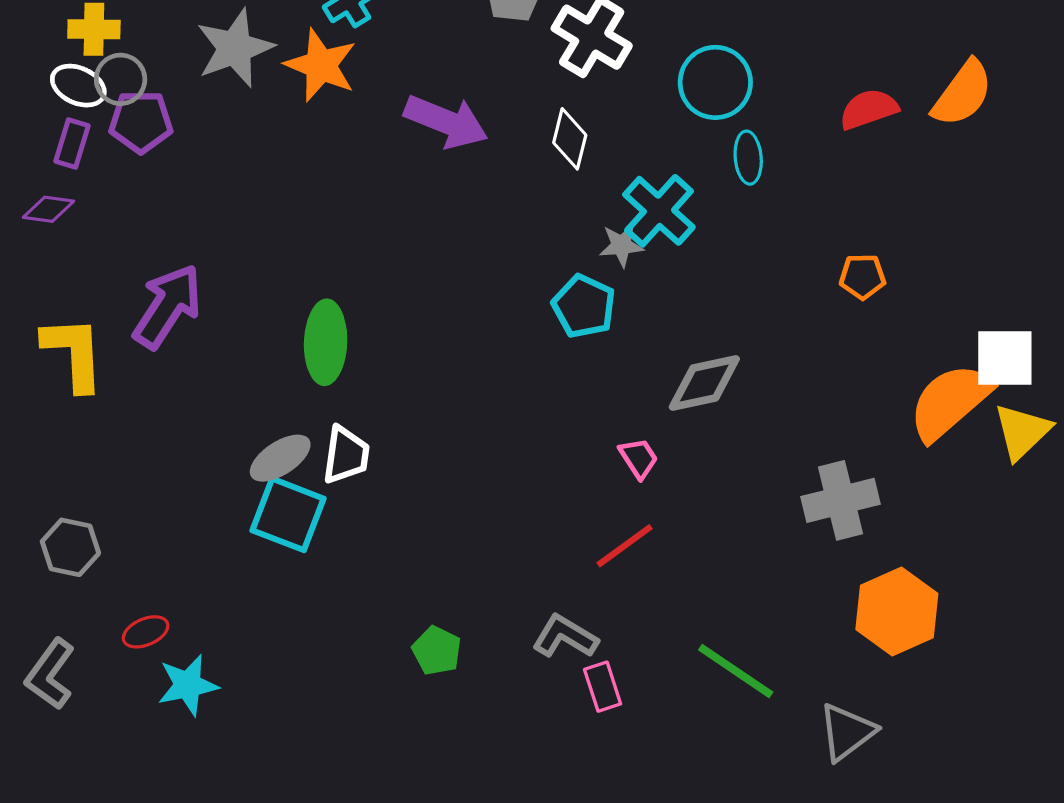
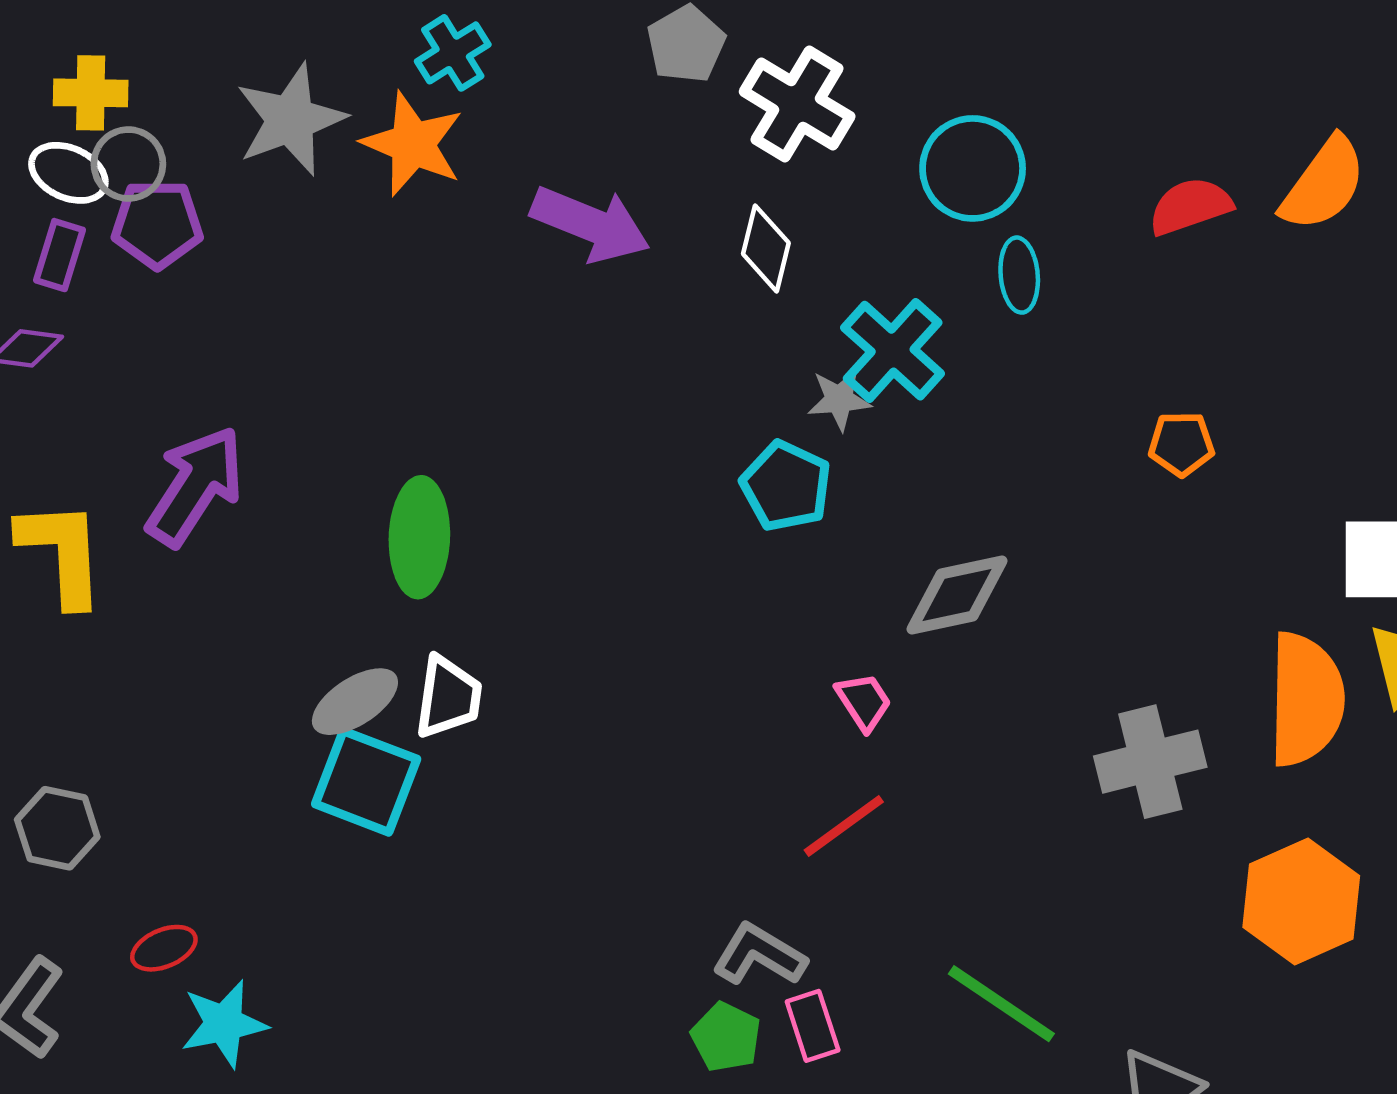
orange semicircle: (950, 402) -> (1306, 699), moved, turned 132
orange hexagon: (897, 612) -> (1301, 902), moved
green pentagon: (437, 651) -> (726, 1037), moved

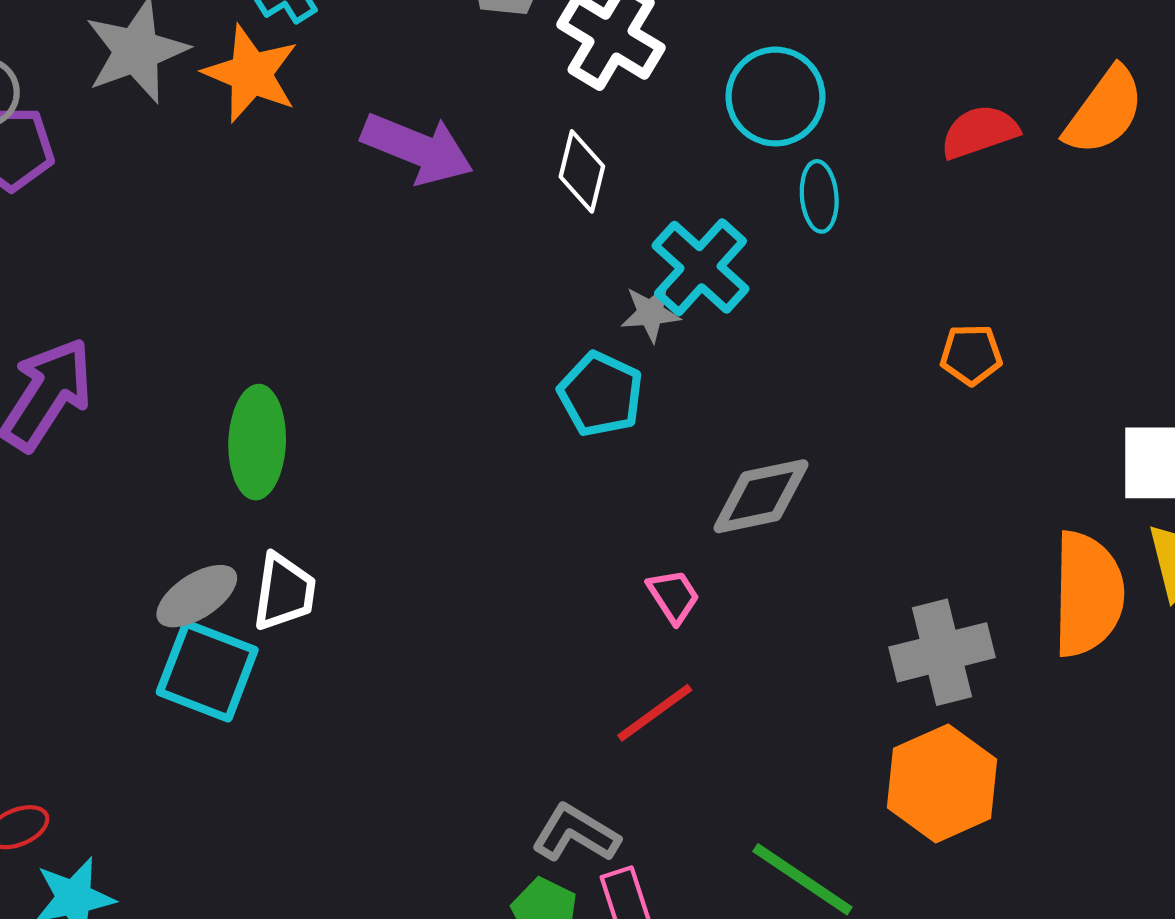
orange hexagon: (1301, 902) -> (942, 783), moved

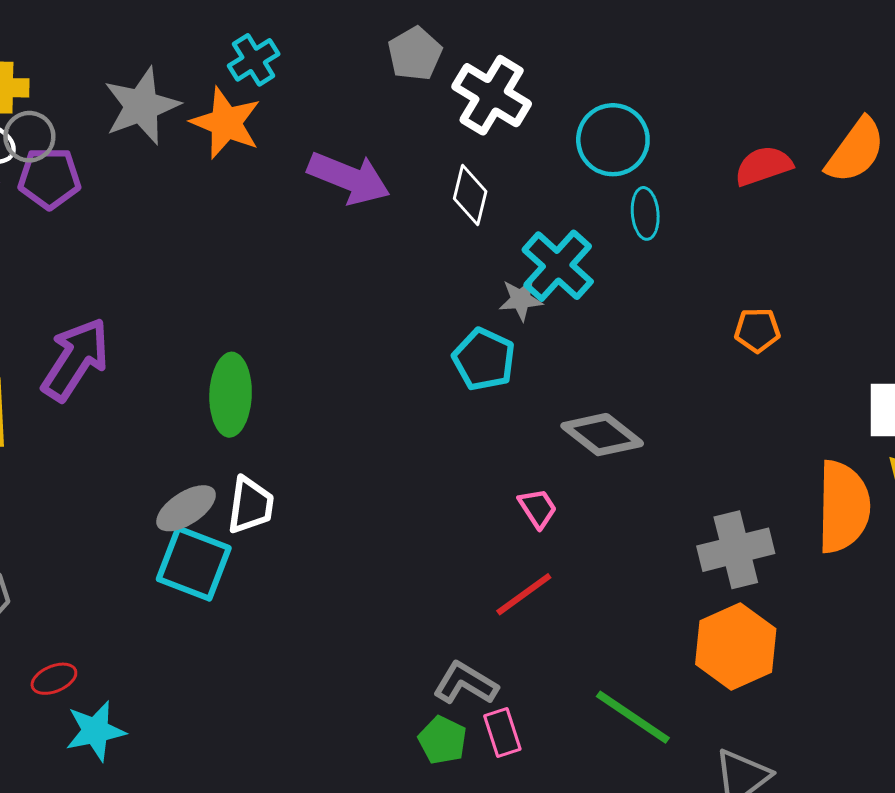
gray diamond: (761, 496) -> (602, 435), turned 50

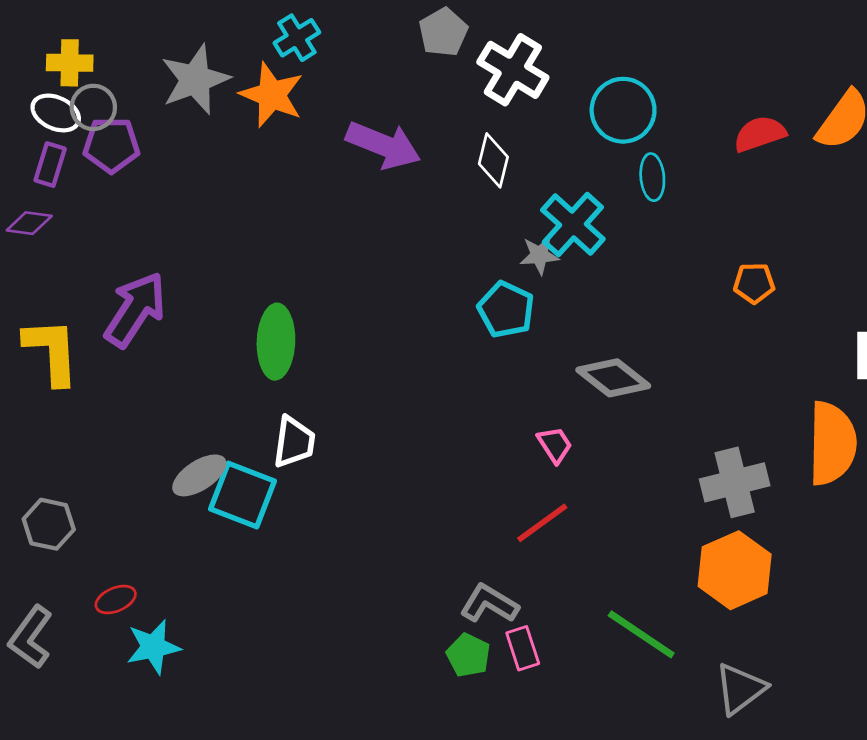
gray ellipse: (186, 508) -> (199, 475), moved

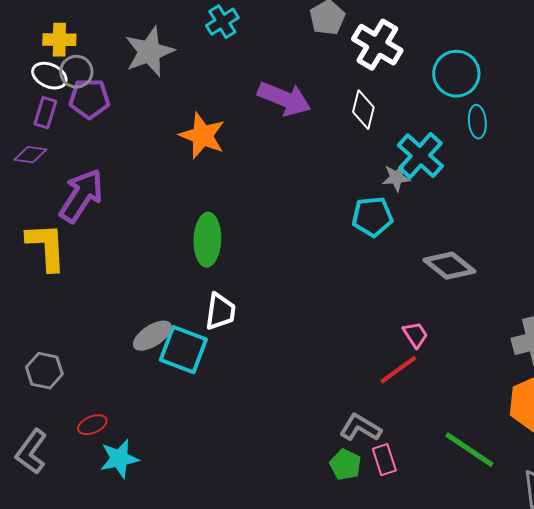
orange star: (272, 95) -> (202, 136), moved
purple arrow: (135, 310) -> (81, 196), moved
cyan pentagon: (506, 310) -> (372, 217), turned -30
pink trapezoid: (555, 445) -> (415, 335), moved

